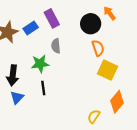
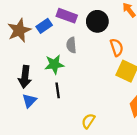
purple rectangle: (52, 18) -> (67, 16), turned -42
black circle: (91, 24) -> (97, 21), moved
yellow semicircle: (94, 116) -> (88, 121), moved

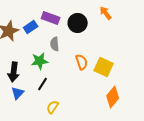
orange semicircle: (117, 47) -> (82, 62), moved
black line: (58, 90) -> (43, 84), turned 40
yellow semicircle: (88, 121) -> (53, 107), moved

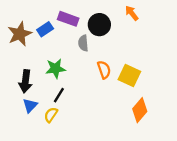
gray semicircle: (55, 44) -> (83, 43), moved
yellow semicircle: (53, 107) -> (51, 115), moved

